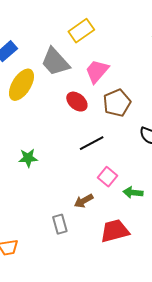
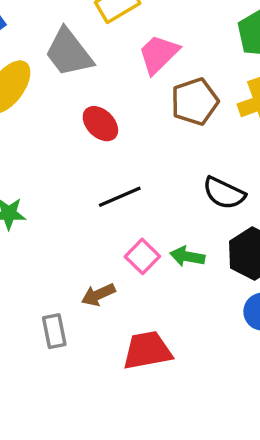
pink trapezoid: (97, 71) -> (159, 54), moved
brown pentagon: (117, 103) -> (195, 101), moved
green arrow: (133, 192) -> (187, 256), moved

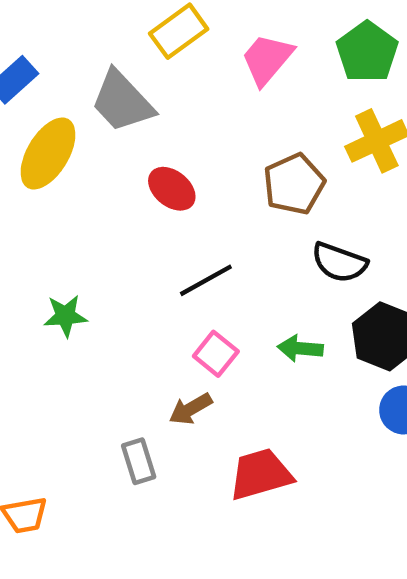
pink trapezoid: (159, 54) -> (267, 59), moved
brown pentagon: (195, 101) -> (294, 184), moved
pink square: (142, 256) -> (216, 354), moved

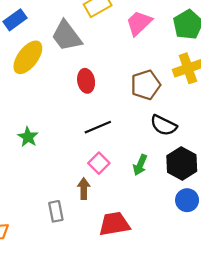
red ellipse: (172, 189) -> (86, 81), turned 35
green star: (65, 316) -> (28, 137), turned 30
green arrow: (300, 348) -> (140, 165), turned -78
brown arrow: (191, 409) -> (84, 189), turned 114

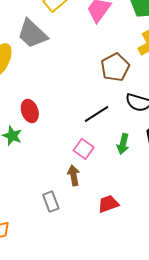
red ellipse: (86, 81) -> (30, 111), moved
black line: (98, 127) -> (97, 114), moved
red trapezoid: (114, 224) -> (108, 204), size x0.7

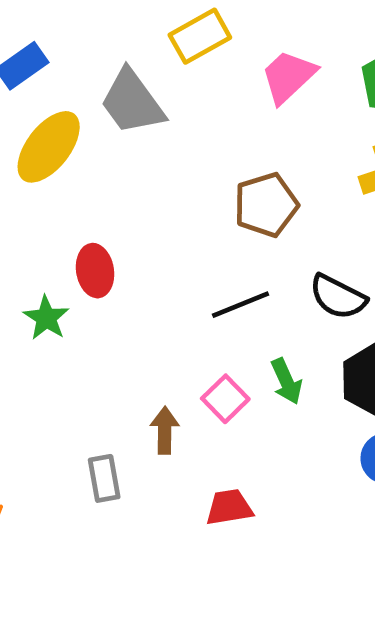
brown pentagon: (115, 67) -> (266, 205), moved
green arrow: (123, 144) -> (286, 381), turned -48
pink square: (84, 149) -> (225, 399), moved

